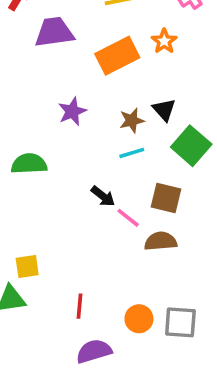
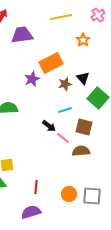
orange rectangle: (117, 56) -> (51, 63), moved
cyan line: (132, 153) -> (65, 110), moved
purple semicircle: (94, 351) -> (31, 212), moved

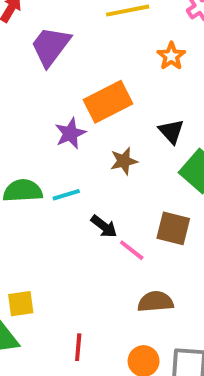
purple trapezoid: (22, 35) -> (50, 46), turned -45
brown star: (65, 84) -> (124, 161), moved
cyan line: (65, 110) -> (66, 195), moved
brown semicircle: (81, 151) -> (155, 302), moved

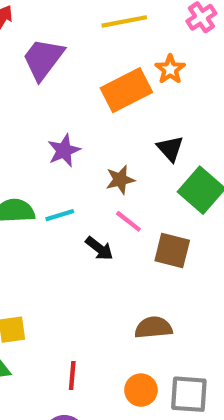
orange rectangle: (108, 102) -> (126, 90), moved
pink line: (132, 250) -> (128, 221), moved

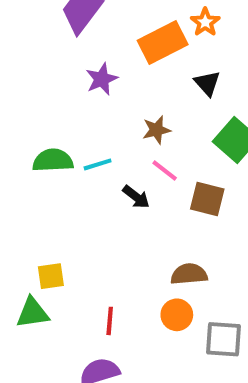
black triangle: (170, 148) -> (207, 83), moved
purple star: (64, 151) -> (102, 79), moved
orange circle: (141, 390) -> (177, 315), moved

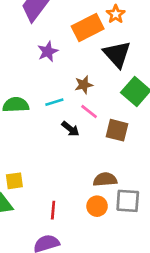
black triangle: (207, 83) -> (117, 54), size x1.6
cyan line: (98, 164) -> (54, 102), moved
gray square: (224, 339) -> (128, 201), moved

